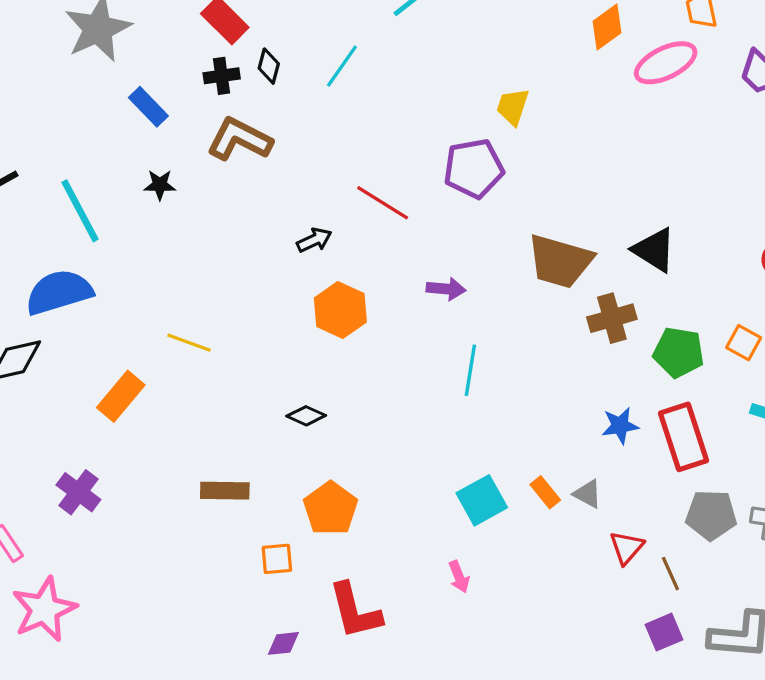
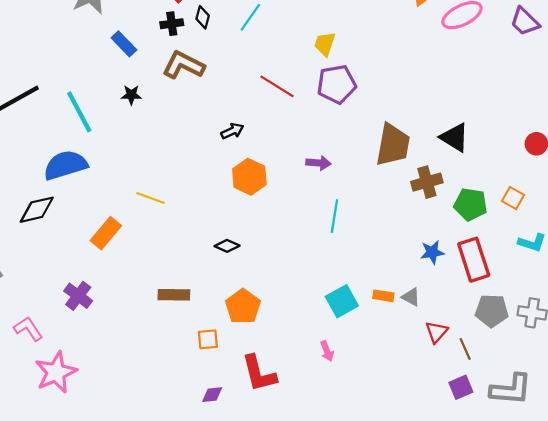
yellow trapezoid: (513, 107) -> (325, 44), moved
red line: (383, 203) -> (277, 86), moved
brown trapezoid: (560, 261) -> (393, 145), turned -96
orange rectangle: (545, 492) -> (383, 296), turned -42

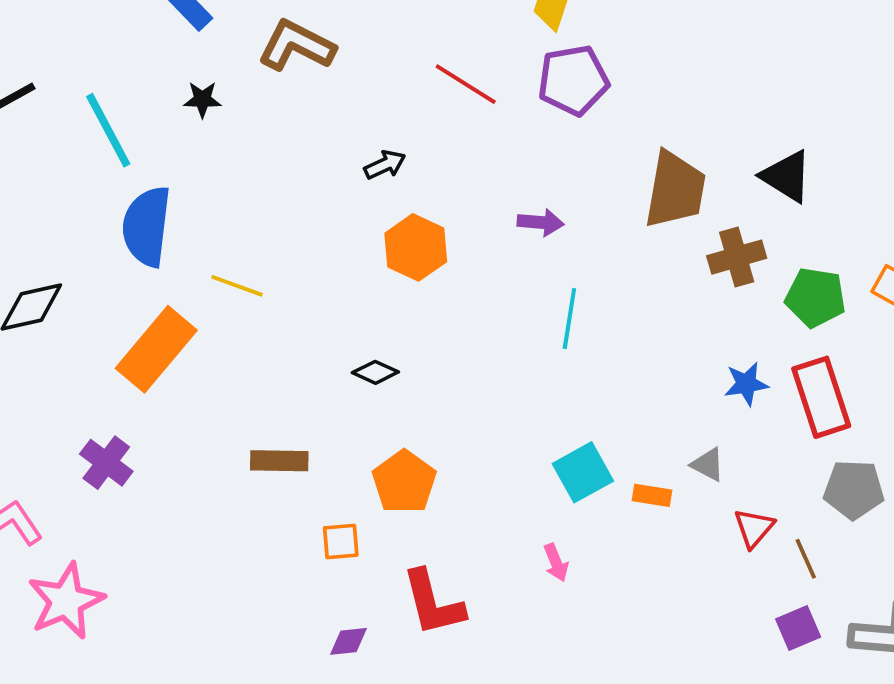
blue semicircle: (65, 165) -> (147, 226), moved, turned -66
orange rectangle: (106, 233) -> (156, 349), size x1.4
orange rectangle: (383, 296) -> (652, 495), moved

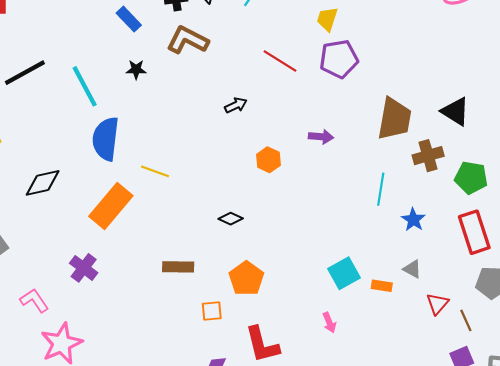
orange hexagon: (416, 247) -> (268, 160), moved, size x0.7
cyan line: (569, 319) -> (381, 189), moved
blue star: (746, 384) -> (413, 220), moved, turned -30

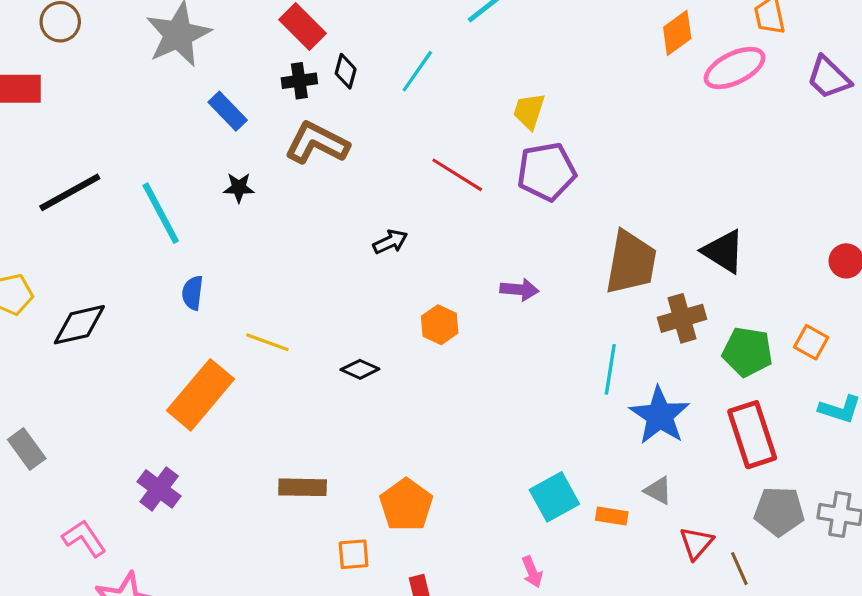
blue semicircle: (106, 139) -> (193, 293), size x0.5
black diamond: (43, 183) -> (79, 325), moved
black diamond: (231, 219) -> (360, 369), moved
blue star: (413, 220) -> (660, 416), size x1.6

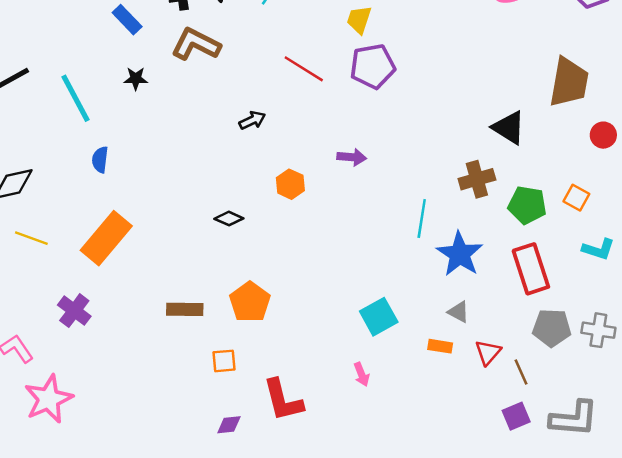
brown trapezoid: (631, 263) -> (569, 82), moved
yellow line: (267, 342) -> (31, 238), moved
orange pentagon: (406, 505) -> (250, 302), moved
orange rectangle: (612, 516) -> (440, 346), moved

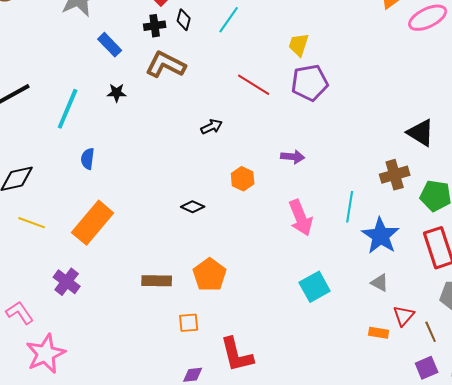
cyan line: (76, 98) -> (68, 109), turned 51
orange rectangle: (440, 346) -> (379, 333), moved
pink arrow: (362, 374) -> (301, 218), moved, size x1.8

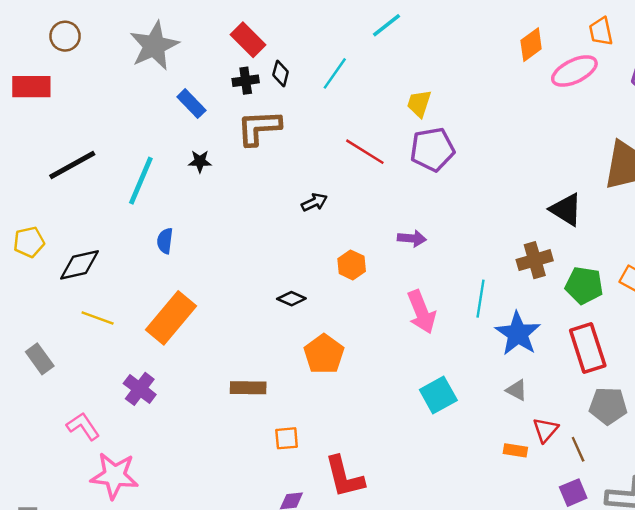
brown L-shape: (166, 65) -> (259, 128), turned -30
orange pentagon: (210, 275) -> (324, 354), moved
pink star: (46, 354) -> (114, 476), turned 30

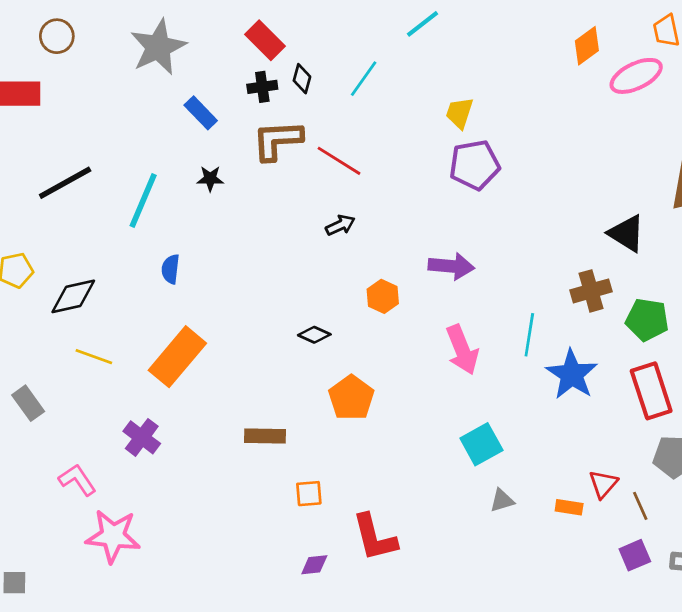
red line: (365, 152) -> (339, 161), moved
purple arrow: (412, 238) -> (451, 266), size x1.4
gray triangle: (517, 390) -> (502, 500), moved, turned -45

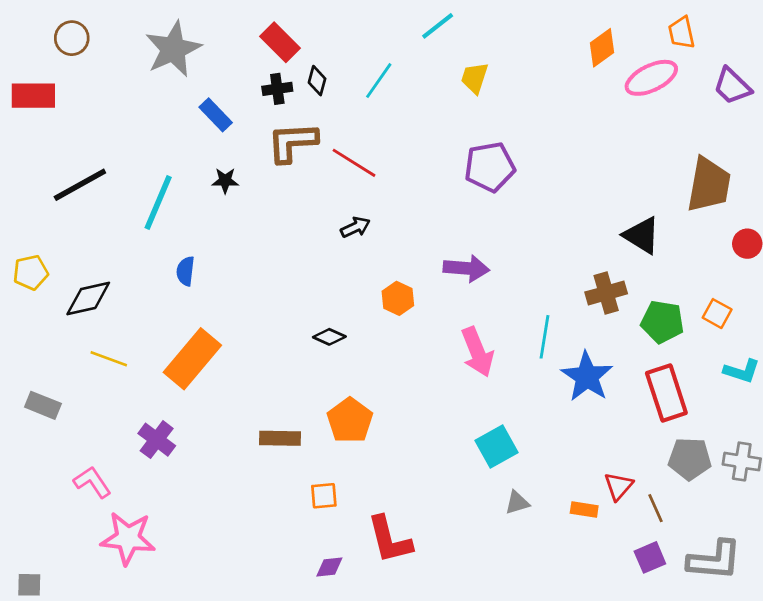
yellow trapezoid: (459, 113) -> (475, 78), moved
orange pentagon: (351, 398) -> (350, 420), moved
gray rectangle: (28, 403) -> (43, 405), turned -32

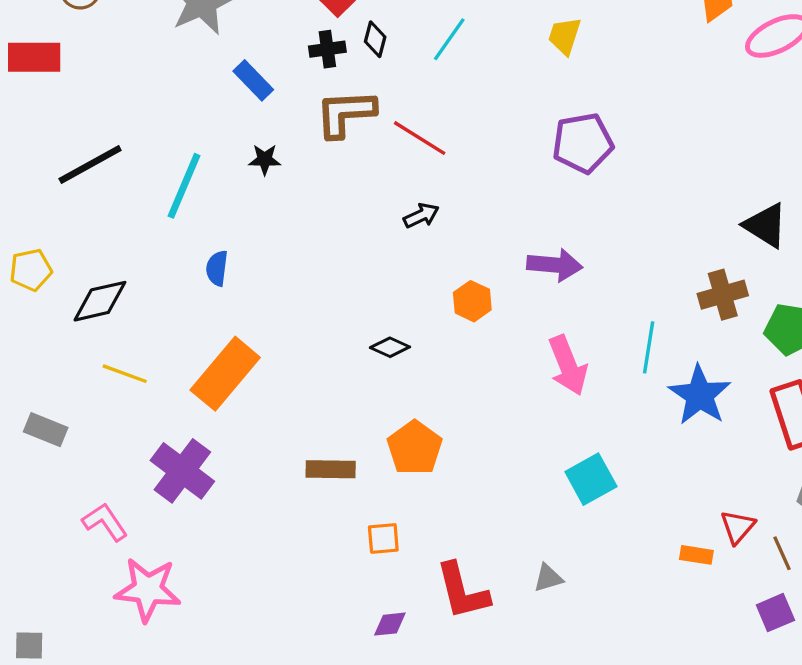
purple cross: (157, 440) -> (182, 471), size x1.4
gray triangle: (517, 503) -> (548, 578), moved

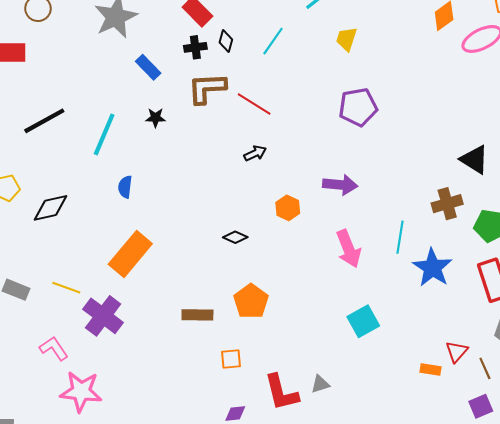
yellow line: (125, 374) -> (66, 288), moved
gray triangle: (548, 578) -> (320, 384), moved

